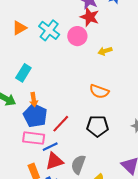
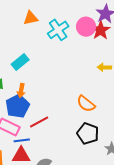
pink circle: (77, 36) -> (86, 27), moved
black pentagon: (98, 126) -> (88, 133), moved

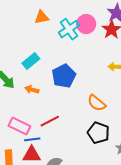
pink circle: (86, 27) -> (86, 24), moved
orange arrow: (21, 91) -> (32, 90), turned 96
blue pentagon: (17, 106) -> (64, 76), moved

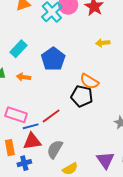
red line: (50, 121) -> (51, 116), moved
black pentagon: (98, 133) -> (82, 96), moved

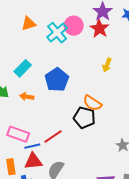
yellow arrow: (103, 43) -> (107, 65), turned -64

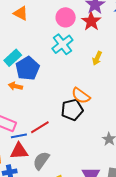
orange triangle: (29, 24) -> (21, 13), turned 42
cyan cross: (57, 33) -> (62, 44), moved
blue pentagon: (57, 80) -> (28, 68), moved
black pentagon: (84, 118) -> (72, 110), turned -30

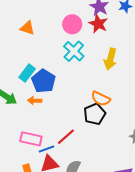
yellow arrow: (97, 58) -> (110, 59), size x1.5

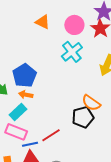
orange triangle: (27, 28) -> (43, 22), moved
cyan rectangle: (27, 73) -> (18, 112), moved
blue pentagon: (44, 81) -> (24, 75), moved

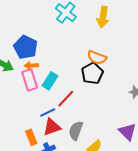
cyan rectangle: (18, 112) -> (50, 81), moved
pink rectangle: (16, 132) -> (30, 80), moved, turned 65

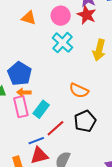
orange semicircle: (97, 57) -> (79, 91), moved
black pentagon: (92, 73) -> (85, 121), moved

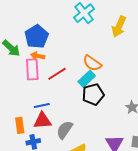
cyan rectangle: (41, 109) -> (87, 79), moved
red line: (55, 128) -> (57, 74), moved

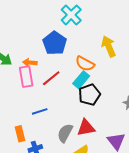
yellow arrow: (119, 27) -> (109, 46), moved, turned 140
blue pentagon: (37, 37) -> (55, 43), moved
red triangle: (42, 121) -> (86, 128), moved

